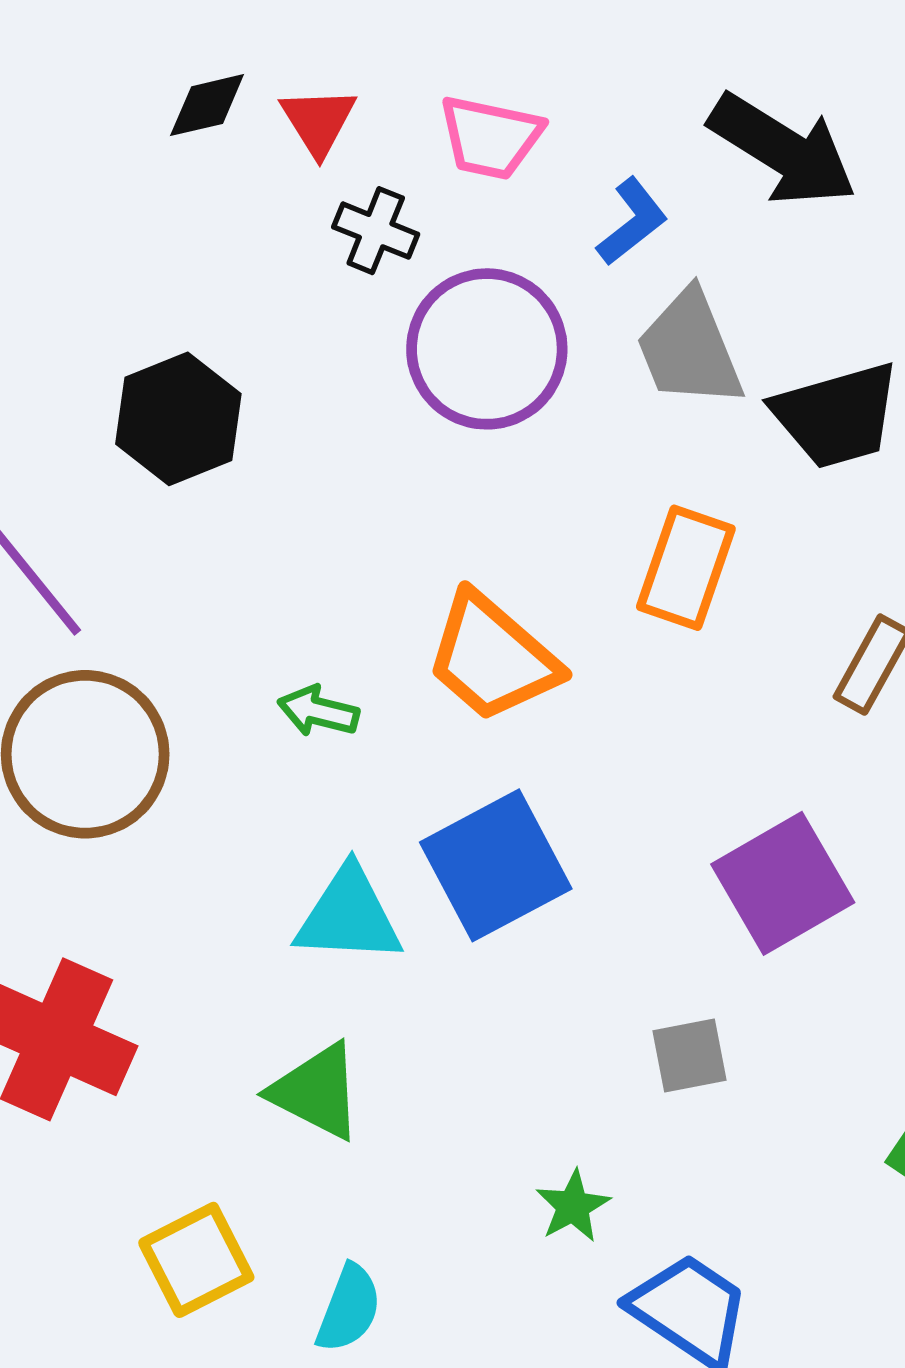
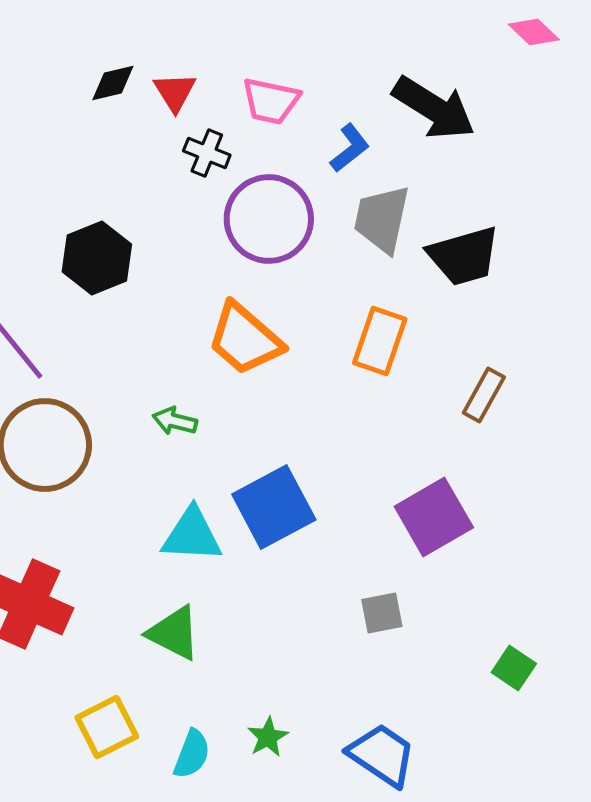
gray trapezoid: (689, 349) -> (382, 219), turned 34
orange trapezoid: (492, 657) -> (245, 339), moved
green star: (573, 1206) -> (268, 737), moved

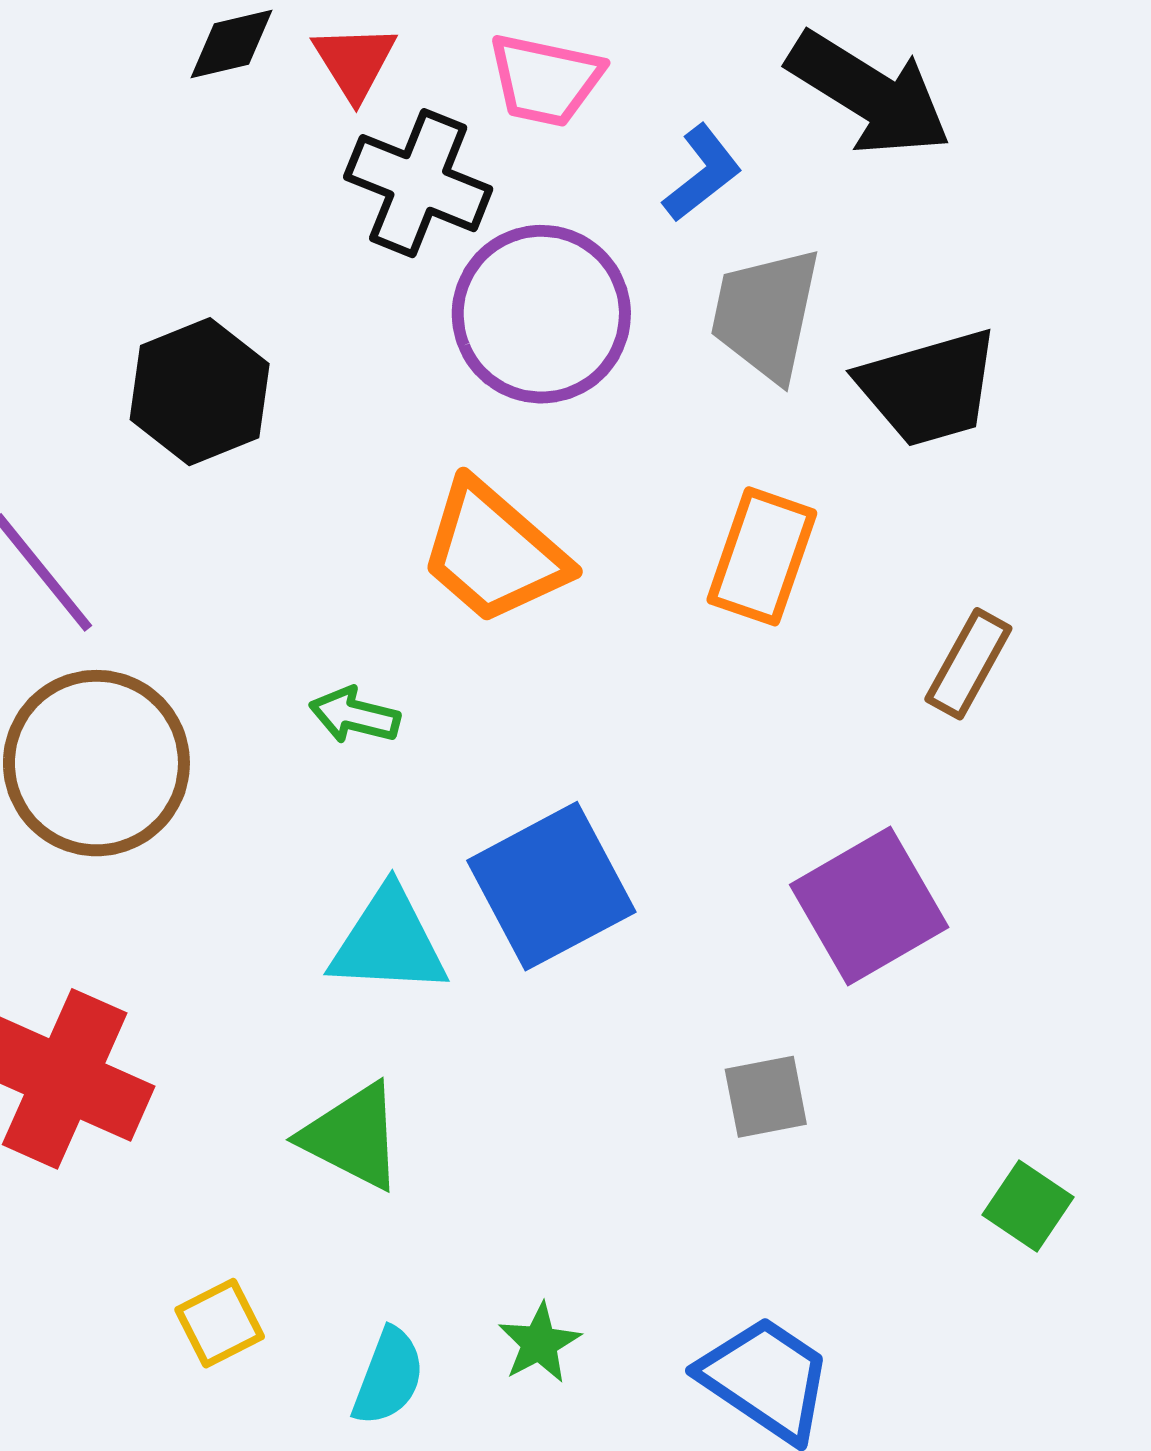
black cross: (207, 153) -> (418, 183), size x1.5
yellow square: (107, 727) -> (220, 1323), size x0.7

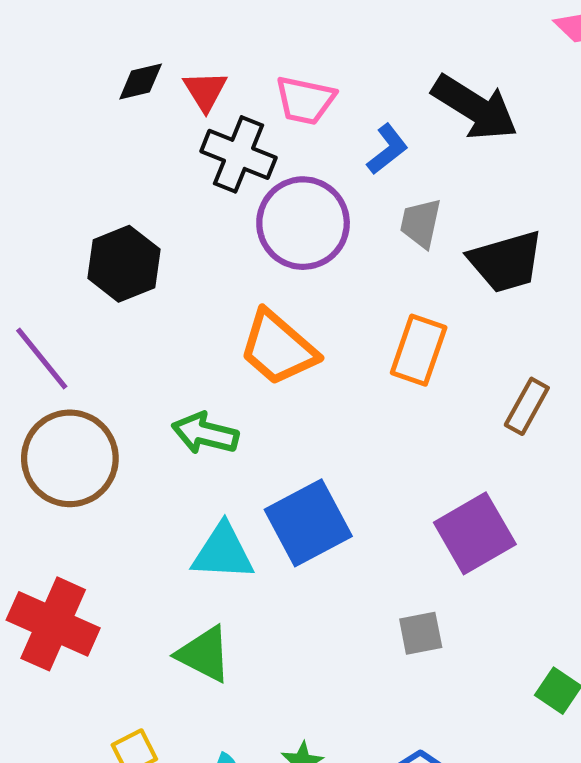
gray trapezoid: (766, 314) -> (421, 223), size x0.7
green arrow: (355, 715) -> (205, 433), size x1.4

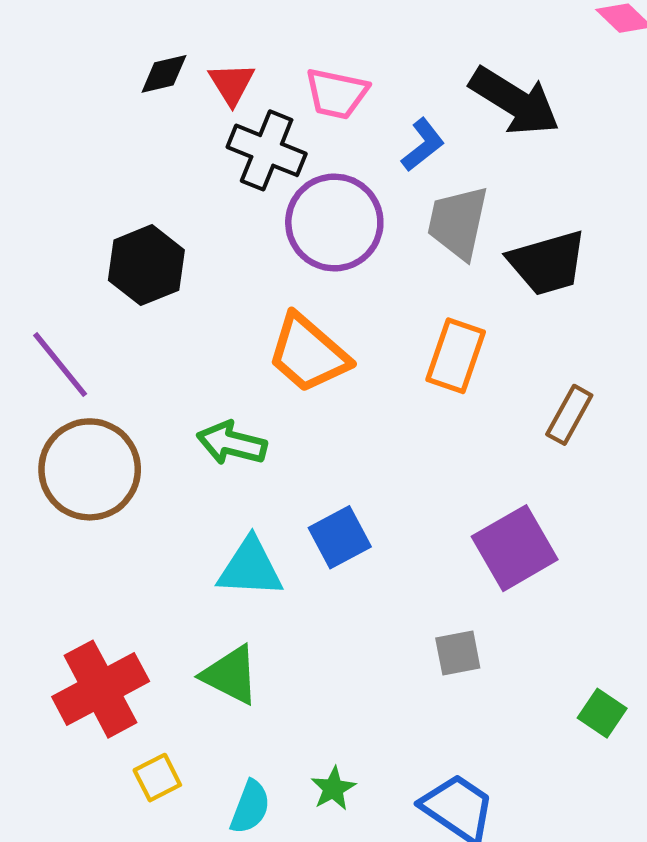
gray trapezoid: (421, 223) -> (458, 222), size x1.4
blue square: (308, 523) -> (340, 537), size x0.7
red cross: (53, 624) -> (101, 689), moved, turned 38

